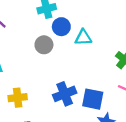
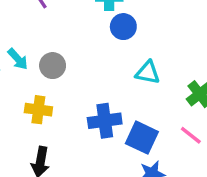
cyan triangle: (83, 38) -> (148, 73), moved
gray circle: (44, 45) -> (53, 66), moved

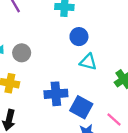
blue circle: (123, 27) -> (79, 37), moved
pink line: (191, 135) -> (114, 119), moved

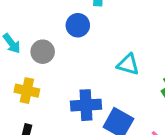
blue circle: (79, 37) -> (78, 25), moved

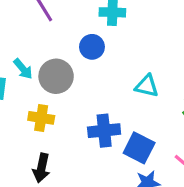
gray circle: (43, 52) -> (56, 76), size x1.4

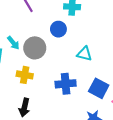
cyan triangle: (147, 86) -> (84, 54), moved
blue square: (139, 148) -> (99, 88), moved

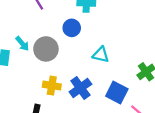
yellow cross: (25, 75) -> (52, 86), moved
blue cross: (66, 84) -> (80, 88), turned -30

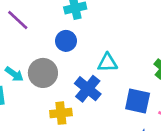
blue cross: (80, 88) -> (88, 89), moved

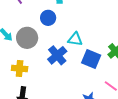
blue square: (138, 101) -> (91, 59), moved
yellow cross: (61, 113) -> (20, 68), moved

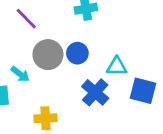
blue circle: (48, 18) -> (77, 53), moved
gray circle: (27, 38) -> (48, 55), moved

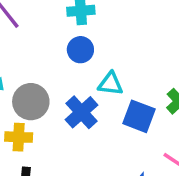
blue circle: (77, 53) -> (80, 50), moved
gray circle: (48, 55) -> (31, 102), moved

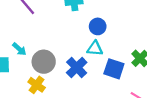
blue circle: (80, 50) -> (98, 26), moved
yellow cross: (19, 137) -> (37, 85), turned 35

